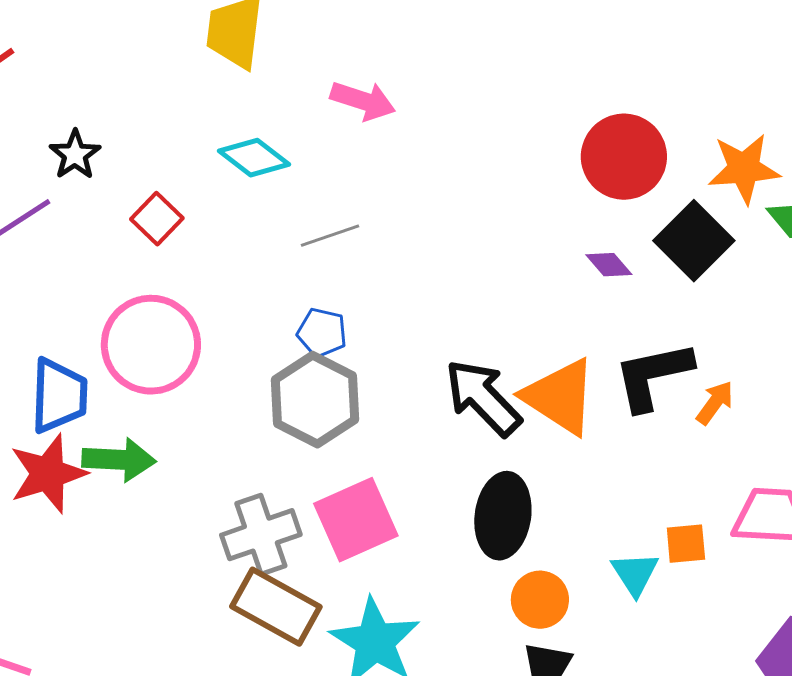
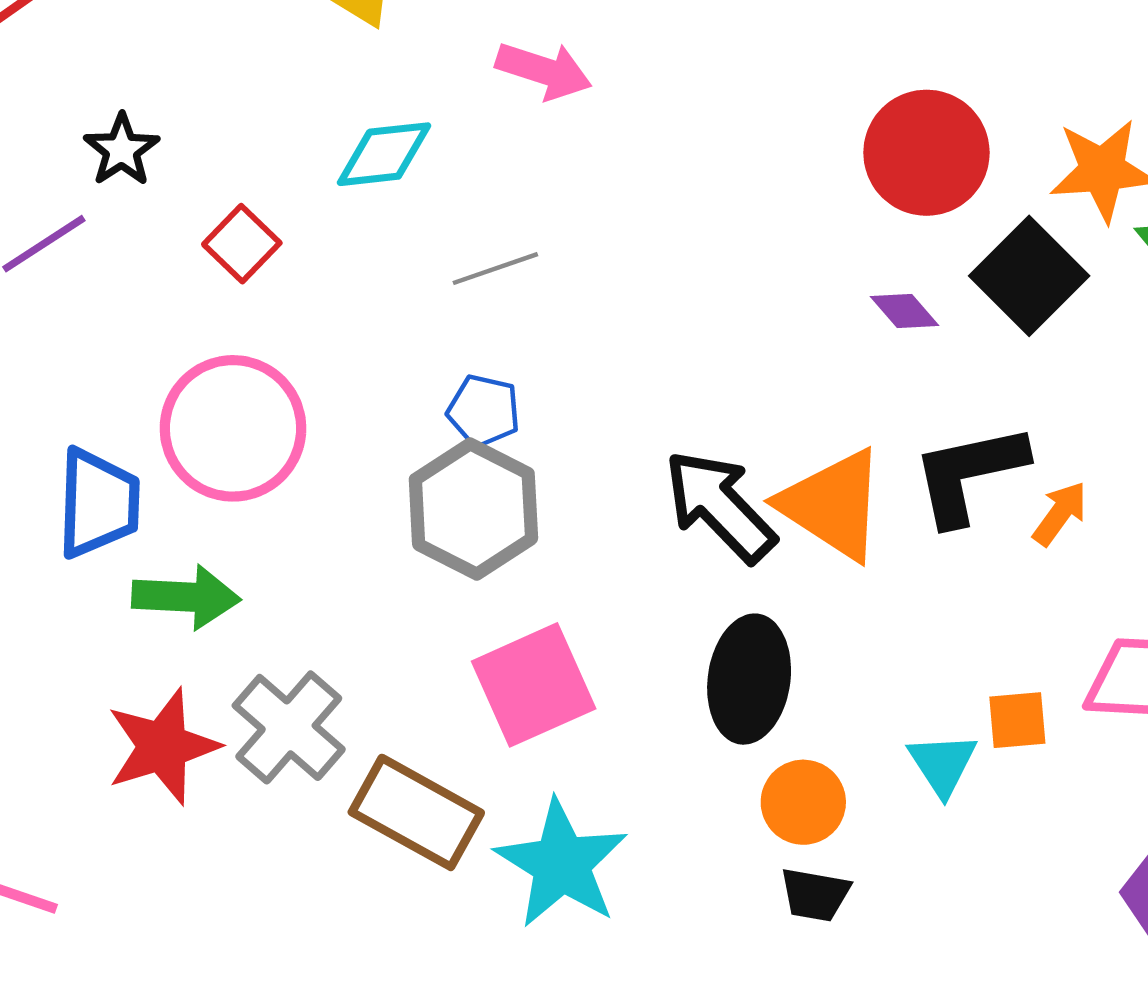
cyan diamond: (254, 158) -> (384, 154), turned -44
red star: (48, 474) -> (163, 746), moved
gray cross: (261, 535) -> (289, 727), moved, turned -30

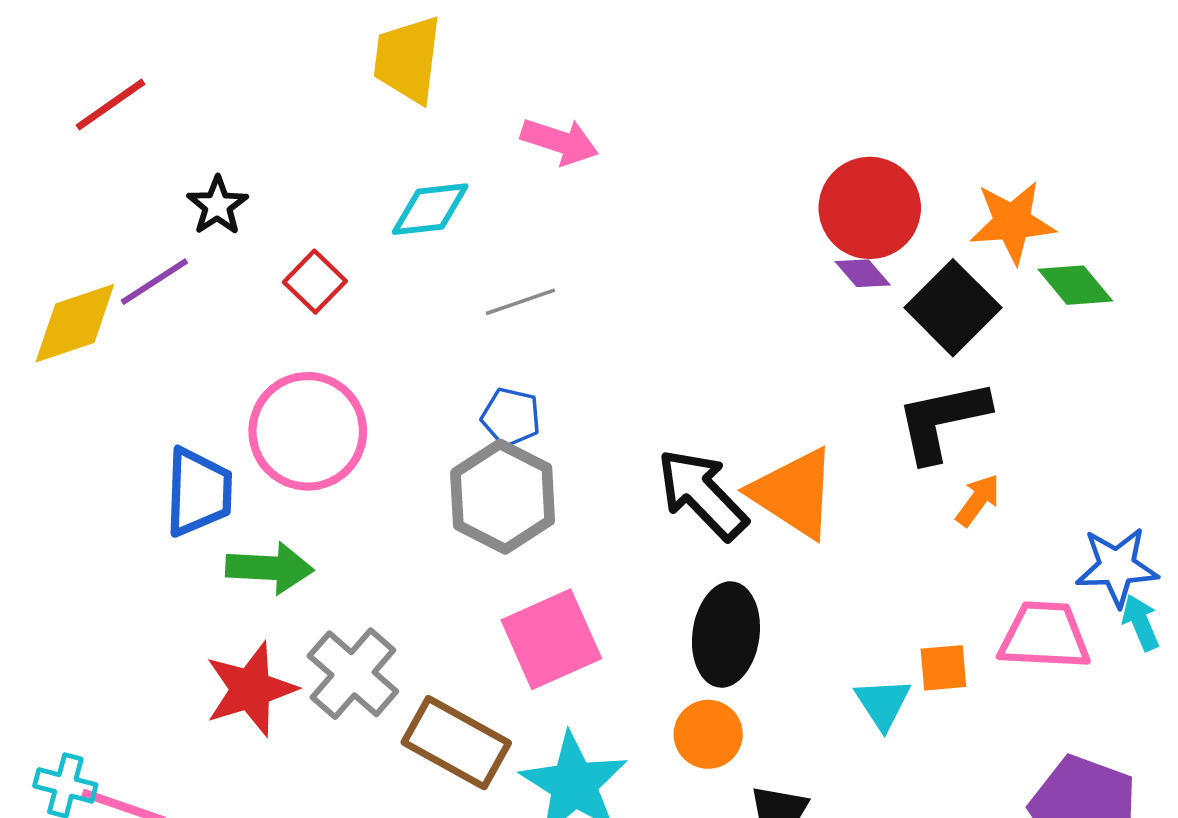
purple diamond: (904, 311) -> (863, 273), moved
black L-shape: (969, 474) -> (942, 421), moved
orange circle: (803, 802) -> (708, 734), moved

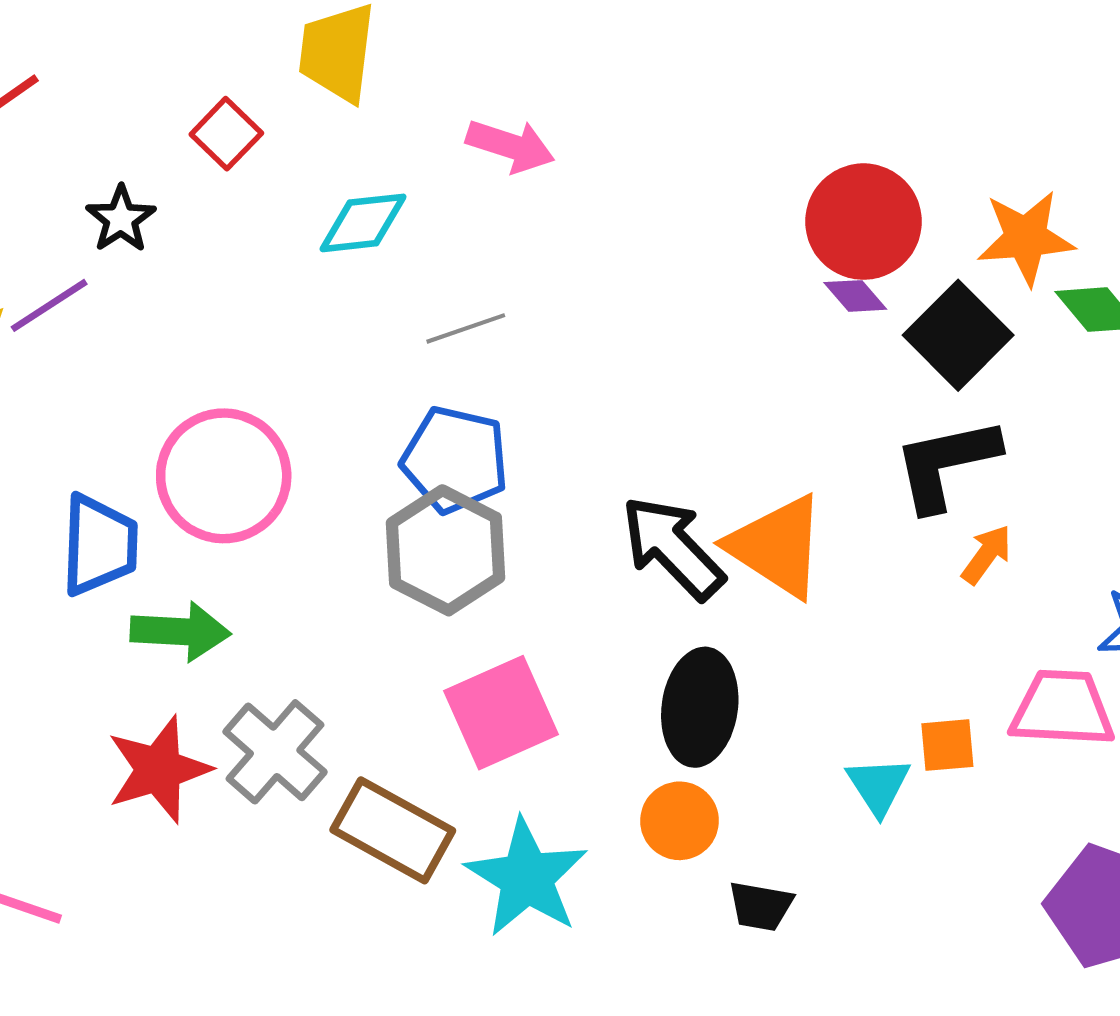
red square: (315, 282) -> (226, 134), moved
blue pentagon: (511, 417) -> (455, 460), size x1.6

